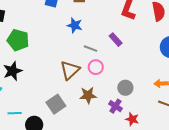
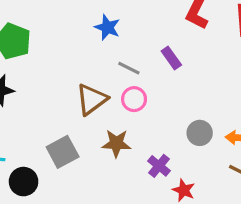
gray circle: (125, 88) -> (200, 133), moved

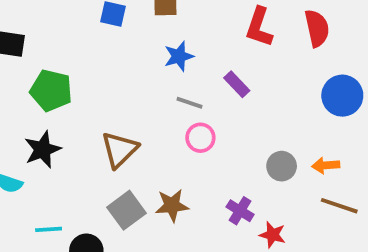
blue star: (107, 27) -> (179, 56), moved, turned -30
brown triangle: (92, 99) -> (120, 150), moved
brown star: (116, 143) -> (172, 205), moved

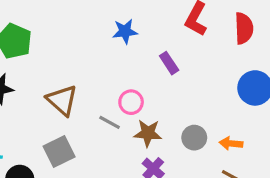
gray line: (190, 103) -> (110, 122), moved
brown triangle: (120, 150) -> (62, 100), turned -44
brown star: (172, 205) -> (148, 133), moved

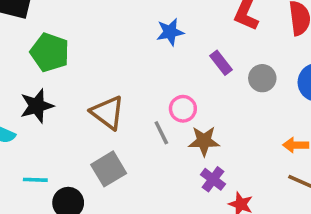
gray line: (110, 122) -> (161, 133), turned 40
gray circle: (194, 138) -> (262, 78), moved

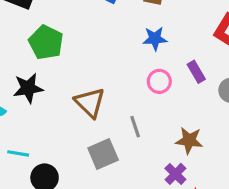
pink circle: (183, 109) -> (159, 81), moved
brown star: (204, 141) -> (189, 140), moved
gray square: (109, 169) -> (103, 154), moved

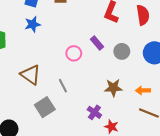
blue star: (155, 39) -> (33, 24), moved
brown star: (189, 140) -> (113, 88), moved

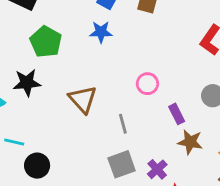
purple rectangle: (97, 43) -> (177, 114), moved
gray square: (45, 107) -> (122, 164), moved

